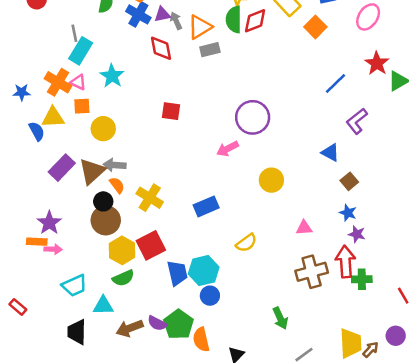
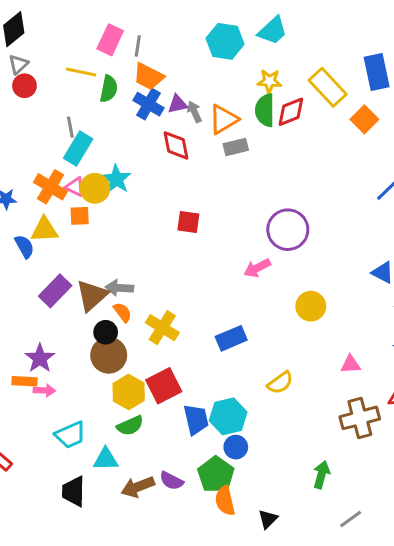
yellow circle: (103, 129) -> (95, 188), moved
green arrow: (280, 318) -> (322, 475), turned -140
green pentagon: (179, 324) -> (216, 475), moved

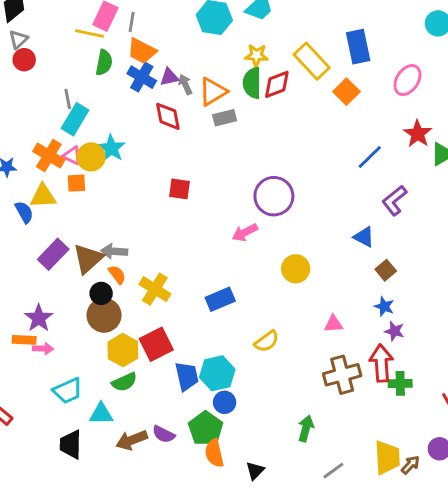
yellow line: (81, 72) -> (89, 34), moved

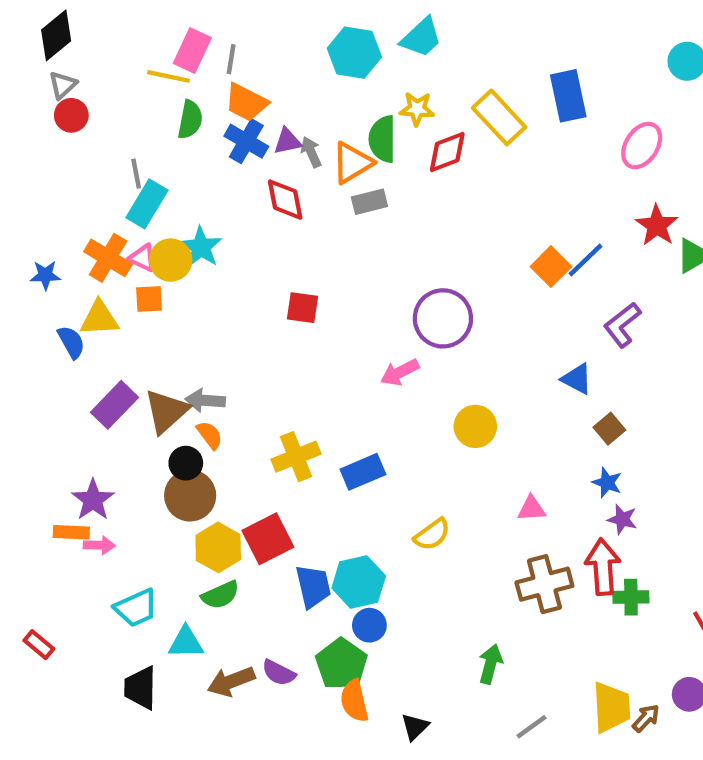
green semicircle: (252, 83) -> (382, 139), moved
orange square: (346, 92) -> (551, 267), moved
yellow cross: (155, 289) -> (296, 457), moved, turned 36

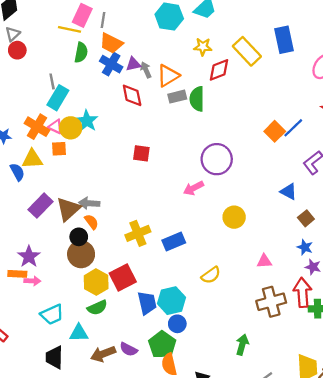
green semicircle: (382, 139) -> (197, 99), moved

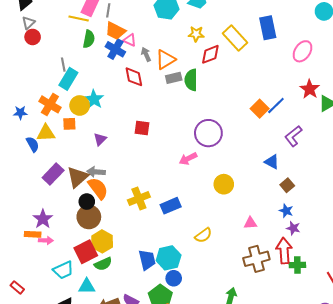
purple triangle: (133, 64) -> (100, 139), moved, turned -32
pink triangle: (56, 127) -> (130, 40), moved
orange semicircle: (91, 222) -> (98, 188), size x1.6
red square: (123, 277) -> (86, 252), moved

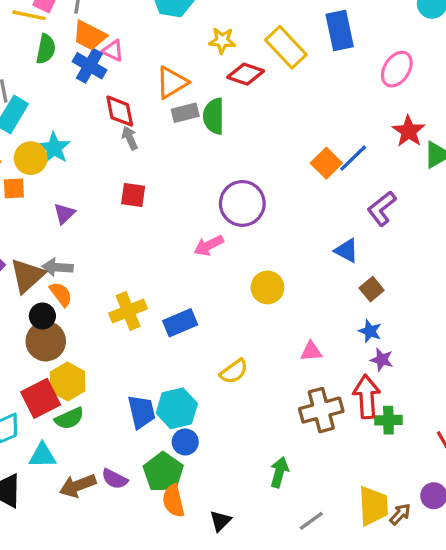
gray arrow: (146, 54) -> (130, 138), moved
red diamond: (210, 54) -> (246, 74), turned 40
orange semicircle: (98, 188) -> (61, 294), size x0.7

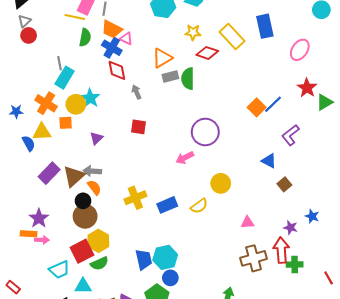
red diamond: (120, 111) -> (117, 70), moved
blue star: (370, 331) -> (312, 216), moved
yellow semicircle: (234, 371) -> (199, 206), moved

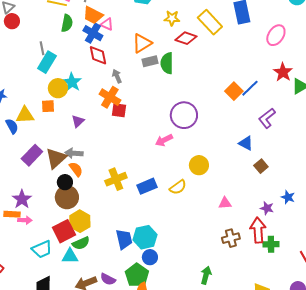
orange cross: (46, 103) -> (110, 97), moved
brown cross: (254, 258) -> (231, 238), size x0.7
cyan triangle: (83, 286) -> (70, 256), moved

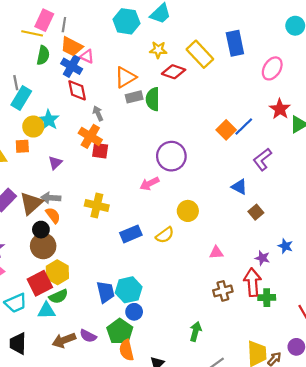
yellow cross: (116, 179) -> (97, 205), moved, turned 35

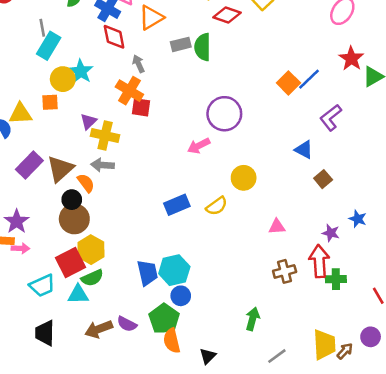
orange triangle: (125, 77) -> (151, 18), moved
gray arrow: (51, 198) -> (103, 165), moved
yellow cross: (97, 205) -> (105, 136), moved

